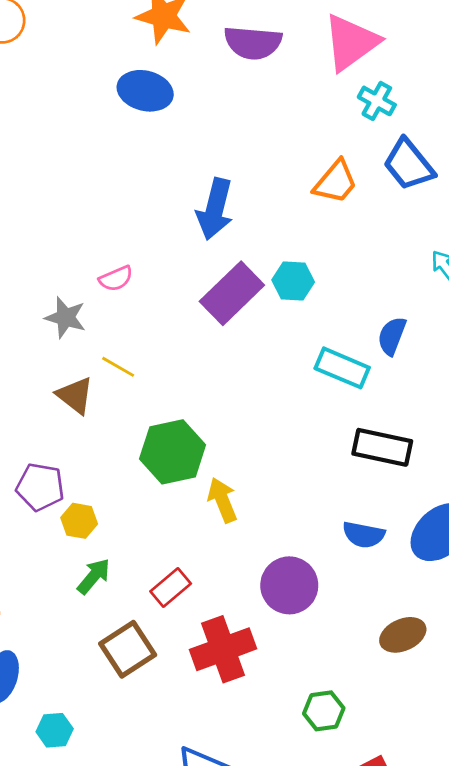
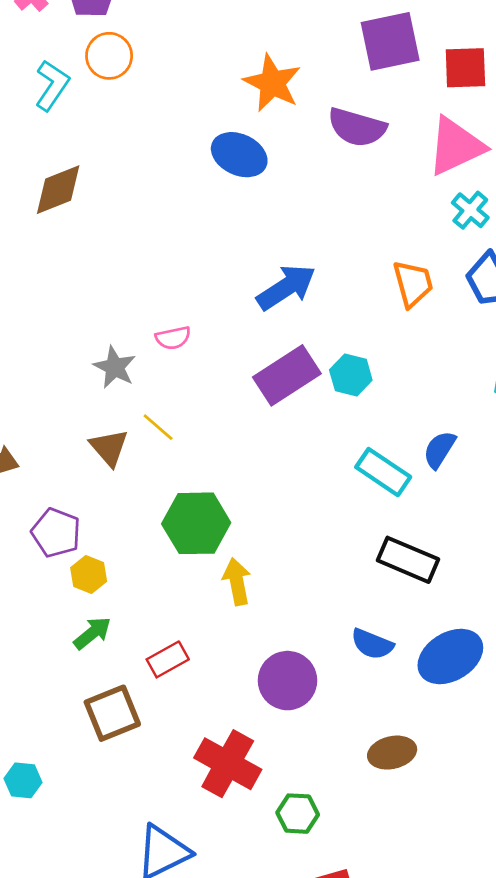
orange trapezoid: (336, 182) -> (413, 284), turned -66
blue arrow: (215, 209) -> (286, 287), turned -148
red cross: (223, 649) -> (228, 764), moved, turned 38

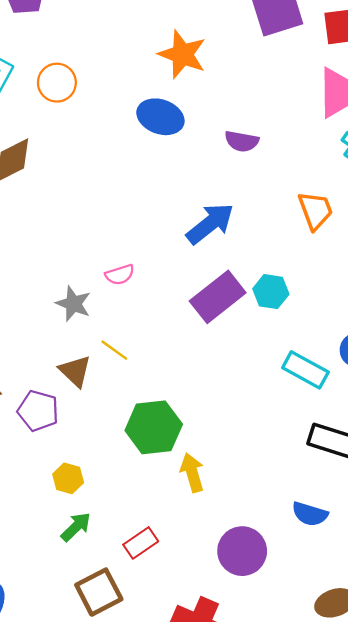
orange circle: (109, 56) -> (57, 83), moved
purple semicircle: (357, 127) -> (242, 141), moved, size x0.7
purple pentagon: (56, 533) -> (38, 411), moved

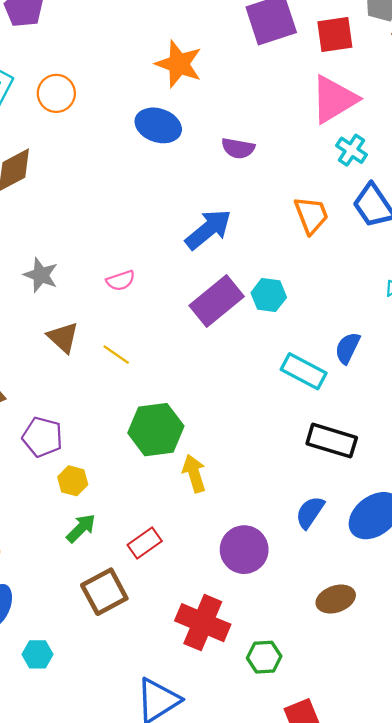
gray star: (73, 304) -> (41, 275), moved
brown triangle: (75, 371) -> (63, 337), moved
purple pentagon: (38, 411) -> (42, 437), moved
blue semicircle: (310, 514) -> (310, 512), turned 108

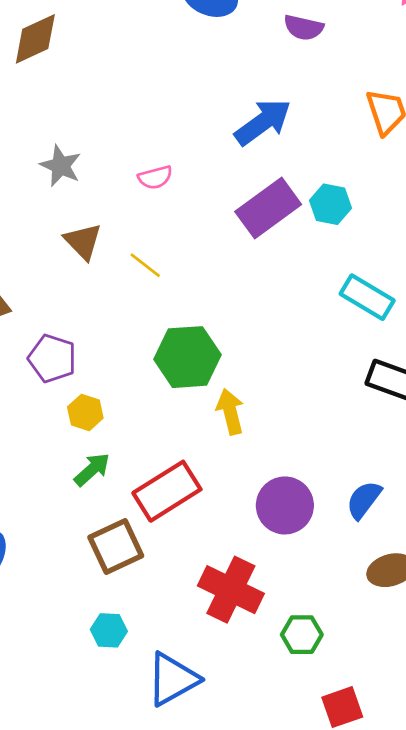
blue semicircle: (310, 512) -> (364, 500), moved
red rectangle: (145, 543) -> (167, 491), size x1.6
cyan hexagon: (37, 654) -> (109, 630), moved

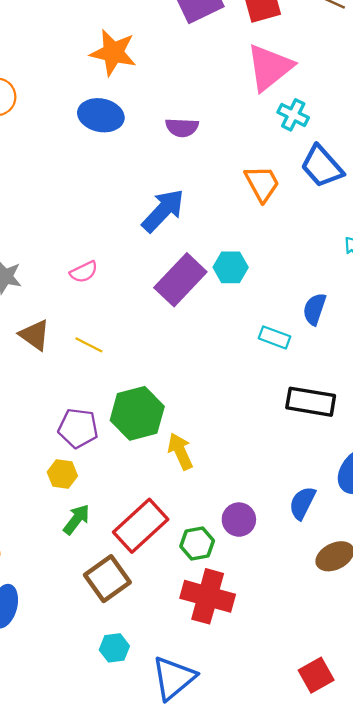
cyan rectangle: (367, 297) -> (274, 337), size x0.7
purple pentagon: (52, 358) -> (78, 428), moved
purple circle: (285, 505) -> (239, 520), size x0.7
green hexagon: (302, 635) -> (197, 544), moved

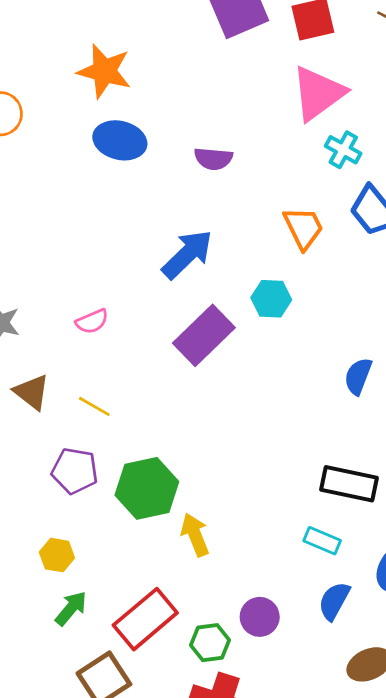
orange star: (113, 53) -> (104, 71), moved
cyan hexagon: (231, 267) -> (271, 299), moved
cyan rectangle: (274, 337) -> (322, 541), moved
purple pentagon: (78, 428) -> (75, 471), moved

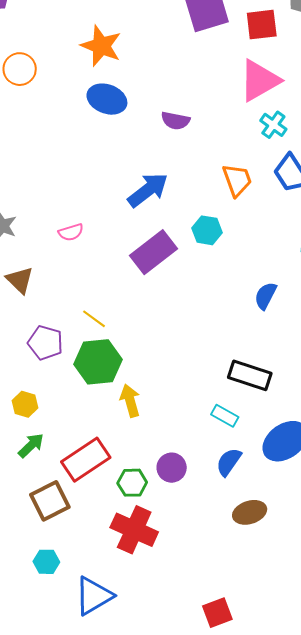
yellow line: (94, 406) -> (94, 319), moved

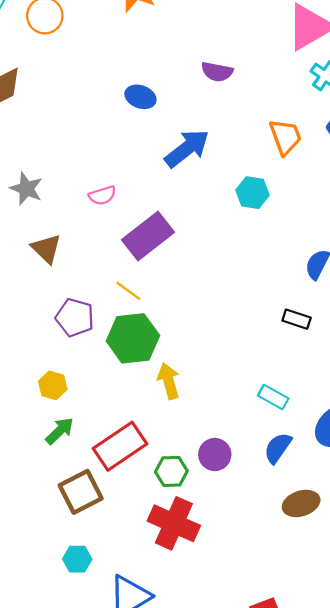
blue ellipse: (107, 99) -> (140, 97), moved, size x0.7
purple rectangle: (153, 252) -> (148, 236), moved
black rectangle: (250, 375) -> (297, 319), moved, size x0.6

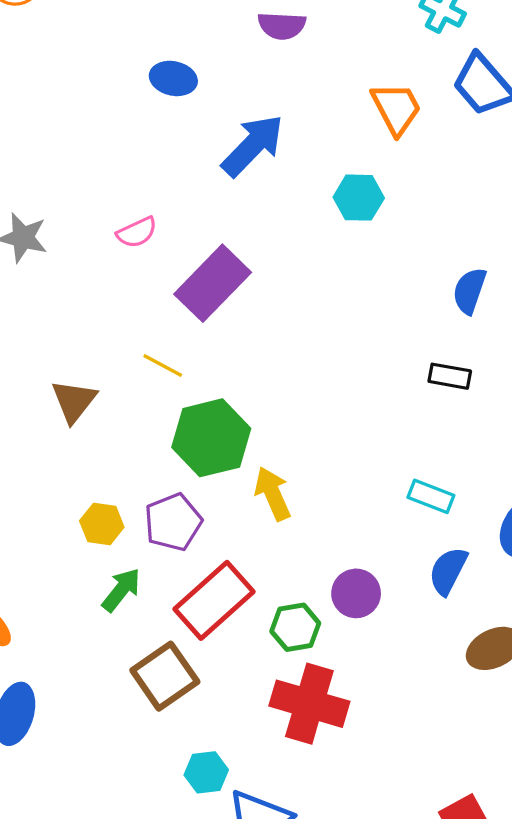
brown triangle: (46, 249) -> (74, 401), moved, turned 32
yellow line: (128, 291) -> (163, 366), moved
purple pentagon: (75, 317) -> (173, 522), moved, turned -30
cyan hexagon: (77, 559) -> (206, 772), moved

